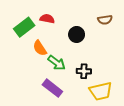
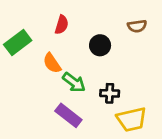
red semicircle: (47, 19) -> (62, 25), turned 96
green rectangle: (24, 27) -> (18, 43), moved

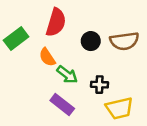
red semicircle: (62, 25) -> (56, 22), size x1.6
brown semicircle: (137, 26) -> (124, 41), moved, size x1.6

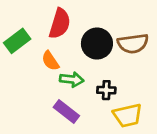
black circle: (91, 41) -> (97, 44), size x1.5
green arrow: (67, 75) -> (72, 79), turned -30

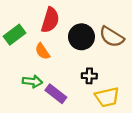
brown semicircle: (133, 44) -> (112, 37), turned 40
green arrow: (72, 79) -> (32, 81), moved

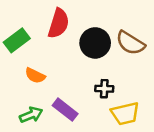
orange semicircle: (42, 51) -> (35, 76), moved, turned -30
green arrow: (32, 81) -> (31, 115), moved, turned -30

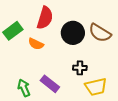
orange semicircle: (35, 76) -> (36, 44), moved
green arrow: (31, 115) -> (24, 88), turned -90

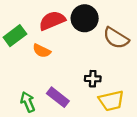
red semicircle: (45, 18) -> (52, 21), turned -130
black circle: (73, 33) -> (85, 18), moved

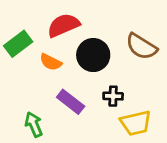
black circle: (85, 18) -> (93, 55), moved
purple rectangle: (58, 97) -> (71, 102), moved

